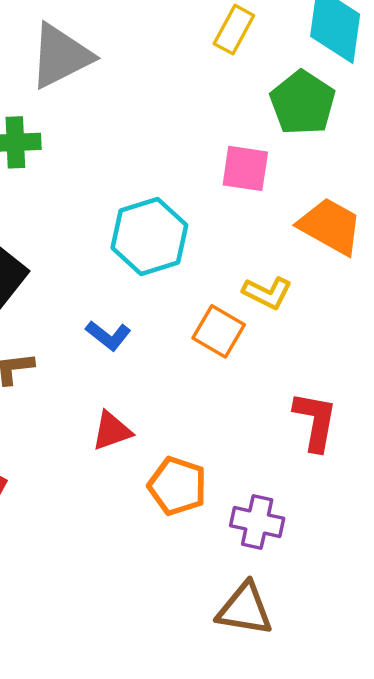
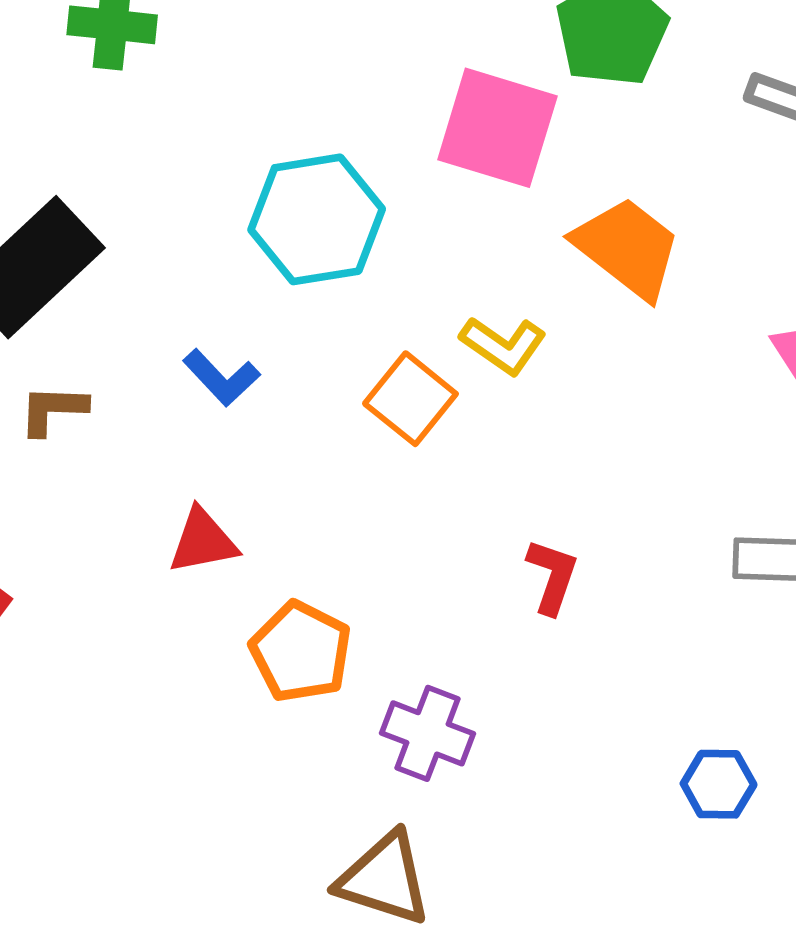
pink square: (245, 168) -> (497, 128), size x1.4
red L-shape: (315, 421) -> (552, 576), size x0.7

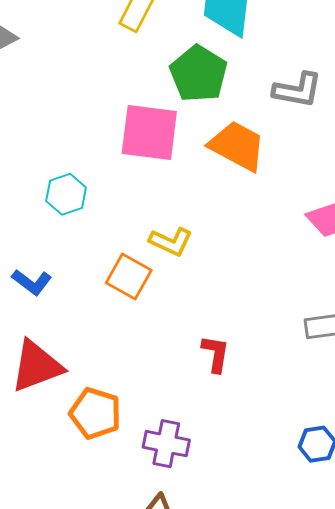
cyan hexagon: (317, 219) -> (66, 194), size x0.6
orange trapezoid: (627, 248) -> (237, 146), moved
red triangle: (203, 541) -> (36, 366), size x1.5

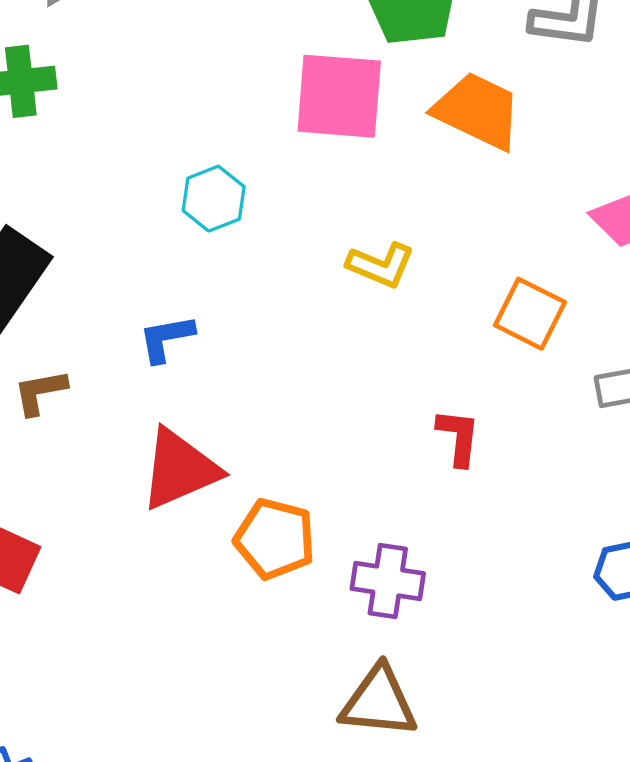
orange square: (129, 276) -> (530, 314), moved
blue L-shape: (32, 282) -> (166, 338), turned 135

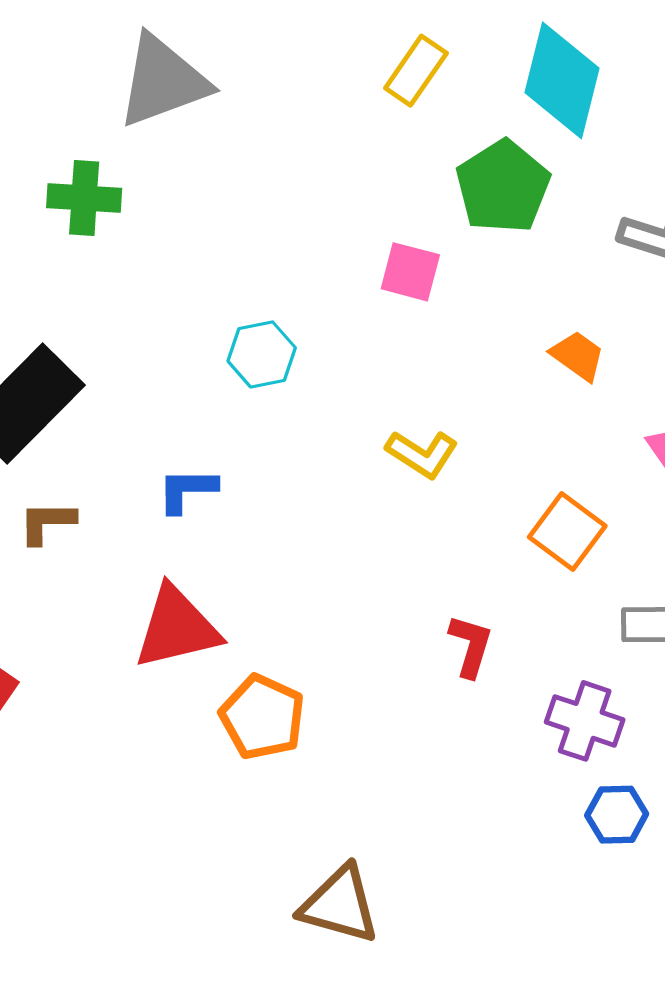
pink square: (339, 96) -> (410, 272), size x0.6
orange trapezoid: (478, 111) -> (578, 356), moved, size x0.6
purple cross: (388, 581) -> (585, 721), moved

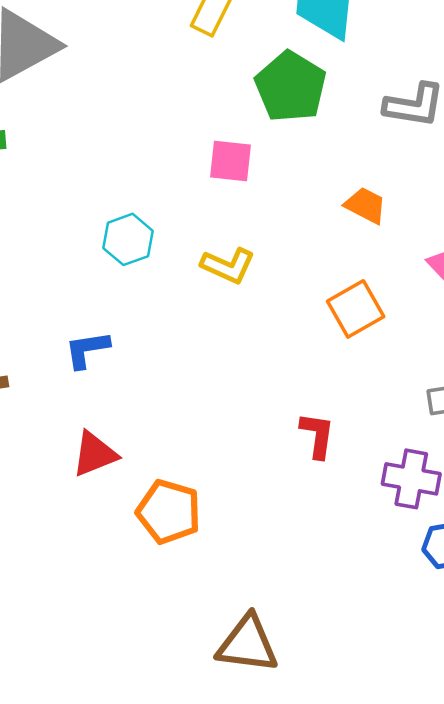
yellow L-shape: (422, 454) -> (228, 266), moved
orange square: (567, 531) -> (356, 309), moved, turned 32
red triangle: (177, 628) -> (95, 454), size x0.7

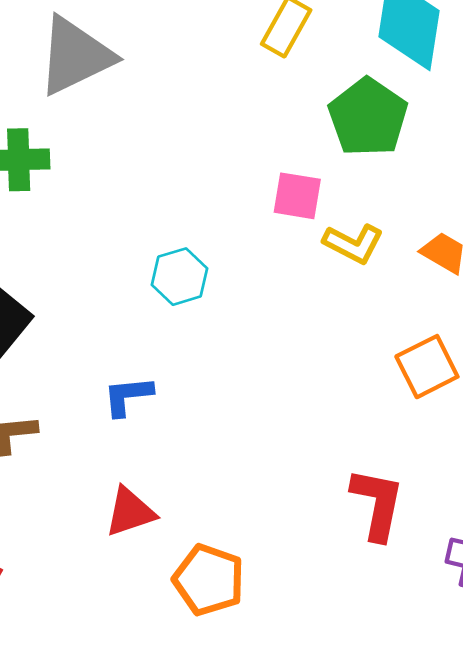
yellow L-shape: (228, 266) -> (353, 244), moved
red L-shape: (317, 435) -> (377, 504), size x1.4

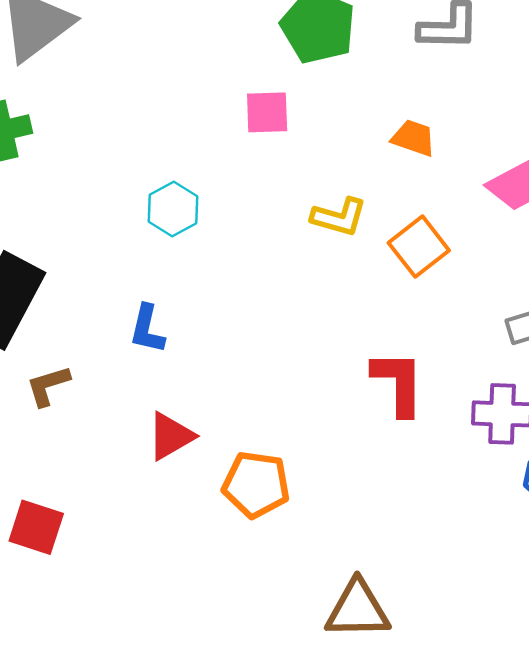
yellow L-shape: (353, 244) -> (339, 217), moved
blue L-shape: (128, 396) -> (147, 329), turned -60

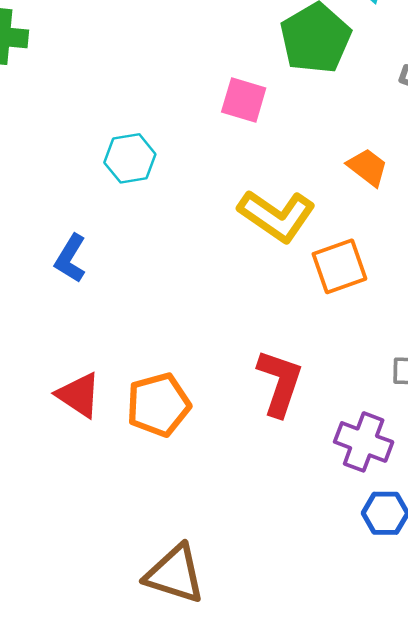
yellow L-shape: (339, 217) -> (277, 216), size x1.4
red triangle: (171, 436) -> (79, 395), moved, turned 45
orange pentagon: (256, 485) -> (158, 405), moved, turned 30

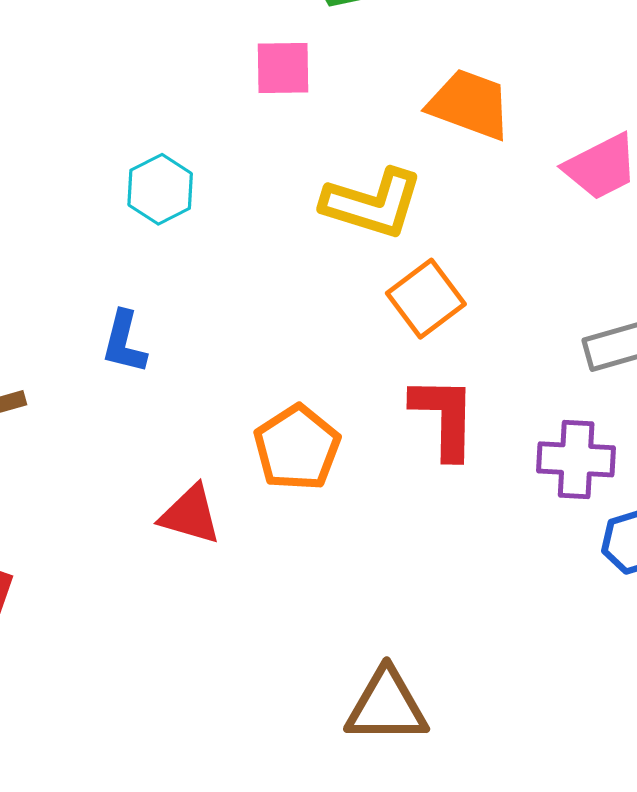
orange trapezoid: (368, 167) -> (470, 104), size x1.5
orange square: (339, 266) -> (426, 299), moved
orange pentagon: (158, 405) -> (297, 448), moved

